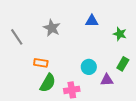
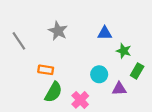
blue triangle: (92, 21) -> (105, 33), moved
green star: (120, 34) -> (124, 51), moved
pink cross: (72, 90) -> (80, 100), turned -35

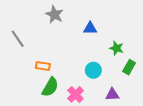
gray star: (58, 31) -> (54, 15), moved
blue triangle: (105, 33) -> (90, 28), moved
purple triangle: (119, 89) -> (112, 94), moved

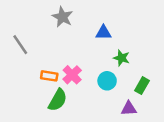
green star: (116, 48) -> (122, 58), moved
green rectangle: (129, 67) -> (142, 86), moved
pink cross: (75, 94) -> (72, 75), moved

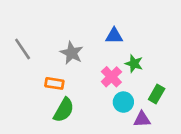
gray star: (62, 17) -> (72, 53), moved
pink cross: (72, 75) -> (111, 77), moved
cyan circle: (107, 81) -> (123, 102), moved

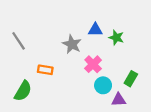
gray star: (72, 53) -> (72, 44), moved
green star: (134, 64) -> (116, 38), moved
green semicircle: (64, 110) -> (23, 91), moved

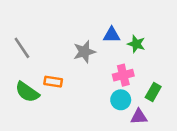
gray star: (72, 44) -> (84, 52), turned 30
pink cross: (93, 64) -> (123, 75), moved, turned 30
green semicircle: (23, 91) -> (27, 92), moved, turned 95

